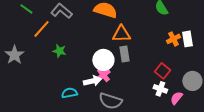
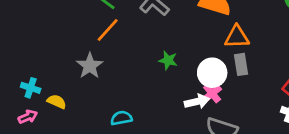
orange line: (41, 29) -> (108, 30), moved
green star: (59, 51) -> (168, 60), moved
cyan semicircle: (69, 93) -> (121, 118), moved

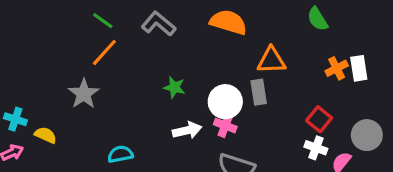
orange triangle: (237, 37) -> (271, 60), moved
pink cross: (212, 93) -> (225, 126), turned -30
white arrow: (197, 102) -> (187, 130), moved

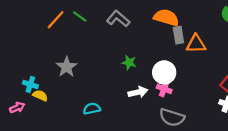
orange line: (104, 52) -> (56, 20), moved
gray rectangle: (259, 92) -> (178, 35), moved
cyan cross: (15, 119) -> (30, 84), moved

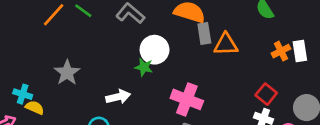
white circle: (164, 72) -> (155, 50), moved
pink cross: (164, 89) -> (187, 99), size x1.6
white arrow: (138, 92) -> (118, 97), moved

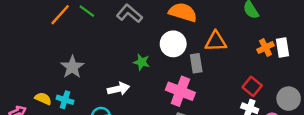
gray rectangle: (204, 34) -> (196, 63), moved
white circle: (155, 50) -> (173, 44), moved
cyan cross: (23, 94) -> (65, 100), moved

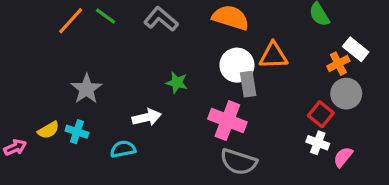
white circle: (173, 44) -> (237, 65), moved
white rectangle: (283, 48) -> (356, 49), moved, turned -42
yellow semicircle: (43, 99) -> (48, 130), turned 126
gray circle: (289, 99) -> (346, 94), moved

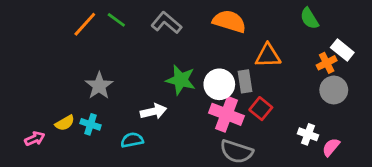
white circle: (237, 65) -> (219, 84), moved
green star: (177, 83) -> (181, 80), size x1.5
red square: (321, 114) -> (261, 109), moved

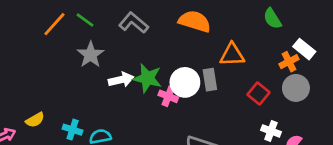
gray star: (99, 86) -> (91, 55), moved
red square: (261, 109) -> (258, 94), moved
white arrow: (153, 111) -> (121, 80), moved
pink cross: (226, 114) -> (168, 96), moved, size x0.6
cyan cross: (91, 124) -> (73, 130), moved

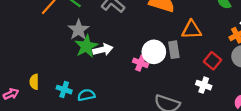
green star: (147, 78) -> (86, 46), moved, turned 30
yellow semicircle: (35, 120) -> (34, 82), turned 120
white cross: (271, 131) -> (204, 85), moved

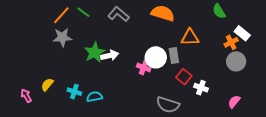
gray star: (79, 30) -> (62, 37), moved, turned 30
red square: (213, 61) -> (184, 77), moved
yellow semicircle: (34, 82) -> (47, 85), turned 40
pink arrow: (11, 94) -> (26, 96), turned -96

